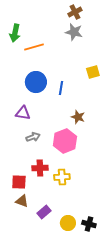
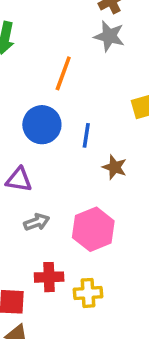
orange line: (34, 47) -> (63, 73), moved, turned -54
brown star: (78, 117) -> (115, 167), moved

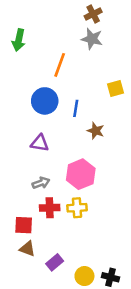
purple triangle: (19, 180) -> (40, 143), moved
gray arrow: (37, 222) -> (41, 183), moved
yellow cross: (88, 293) -> (77, 208), moved

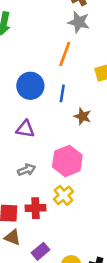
orange line: (60, 65) -> (65, 54), moved
red cross: (50, 208) -> (35, 208), moved
yellow cross: (77, 208) -> (63, 195), turned -36

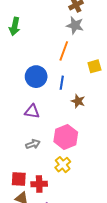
red cross: (35, 208) -> (39, 184), moved

